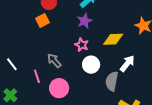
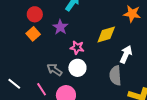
purple star: (85, 21) -> (60, 27), moved
white circle: (91, 65) -> (77, 68), moved

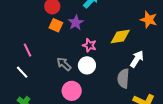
orange square: (33, 34) -> (56, 25), moved, turned -32
pink line: (42, 89) -> (28, 50), moved

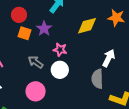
yellow diamond: (120, 36) -> (87, 26), moved
gray arrow: (64, 64) -> (36, 62), moved
pink circle: (72, 91) -> (36, 91), moved

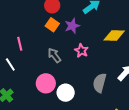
white circle: (60, 70) -> (66, 93), moved
gray semicircle: (97, 79) -> (100, 83), moved

